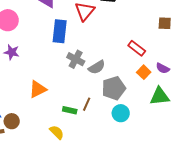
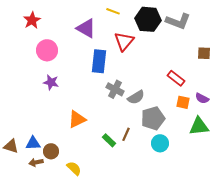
orange square: (144, 72) -> (183, 102), turned -32
green rectangle: (70, 110) -> (109, 140), turned 32
yellow semicircle: (57, 132) -> (74, 168), moved

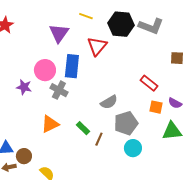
purple triangle: (86, 28) -> (59, 33), turned 35
pink circle: (47, 50) -> (45, 70), moved
gray cross: (115, 89) -> (59, 90), moved
green rectangle: (109, 140) -> (83, 128), moved

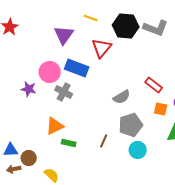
blue rectangle: (72, 66) -> (77, 68), turned -75
gray semicircle: (109, 102) -> (122, 97), moved
green rectangle: (83, 128) -> (69, 143), moved, turned -32

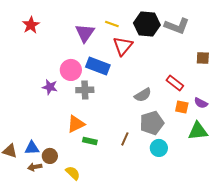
yellow line: (91, 18) -> (112, 24), moved
gray cross: (64, 92) -> (85, 90), turned -30

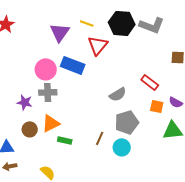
purple star: (50, 87) -> (25, 102), moved
gray cross: (85, 90) -> (48, 92), moved
cyan circle: (159, 148) -> (122, 147), moved
brown circle: (50, 156) -> (30, 129), moved

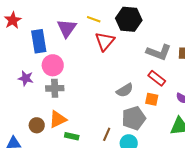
gray L-shape: (152, 25) -> (159, 52), moved
blue rectangle: (73, 65) -> (39, 41), moved, turned 60
purple star: (25, 102) -> (26, 78), moved
orange square: (157, 106) -> (152, 99), moved

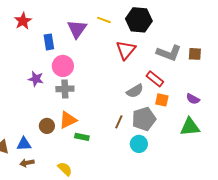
blue rectangle: (39, 41) -> (49, 42), size x0.7
red triangle: (105, 41) -> (126, 50), moved
red rectangle: (157, 78) -> (155, 79), moved
brown line: (107, 134) -> (119, 122), moved

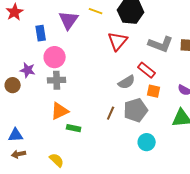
brown circle: (47, 126) -> (13, 85), moved
cyan circle: (139, 144) -> (147, 142), moved

